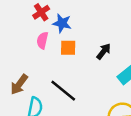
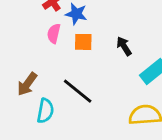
black arrow: (104, 51) -> (124, 46), turned -70

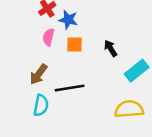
brown arrow: (27, 84) -> (38, 74), moved
black line: (78, 91) -> (70, 88), turned -48

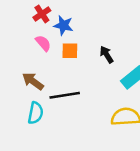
pink semicircle: (48, 37) -> (43, 43), turned 126
brown arrow: (38, 74) -> (33, 81), turned 90

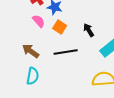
orange square: (70, 51) -> (60, 27), turned 32
black line: (65, 95) -> (66, 52), moved

